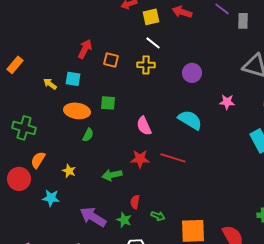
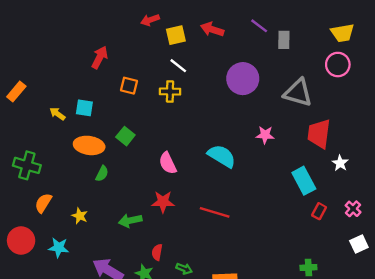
red arrow: (85, 49) -> (100, 57), moved
purple circle: (192, 73) -> (243, 79), moved, size x1.4
green square: (108, 103) -> (125, 136), turned 35
red line: (173, 158) -> (215, 212), moved
red circle: (19, 179) -> (21, 241), moved

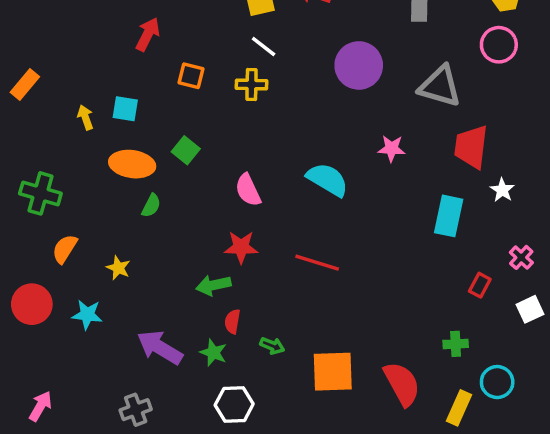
yellow arrow: (57, 114) -> (85, 117), turned 35
cyan rectangle: (304, 181) -> (449, 216), turned 40
red rectangle: (319, 211) -> (480, 285), moved
green arrow: (130, 221) -> (213, 285), moved

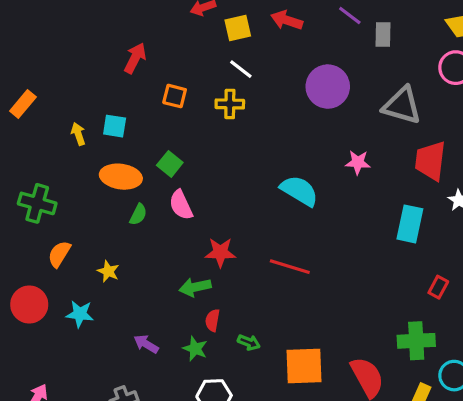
pink semicircle: (248, 190) -> (181, 205), moved
green cross: (456, 344) -> (416, 341), size x1.6
purple arrow: (160, 347) -> (146, 344), size x0.6

